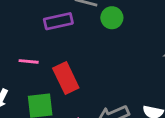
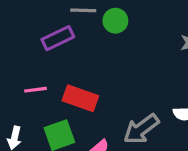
red rectangle: (66, 78) -> (80, 98), turned -32

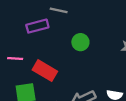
green circle: (115, 21) -> (80, 42), moved

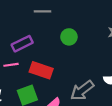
purple rectangle: (37, 26) -> (22, 44), moved

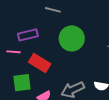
green circle: (69, 37) -> (72, 38), size x1.6

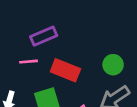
green circle: (72, 38) -> (113, 65), moved, size x0.6

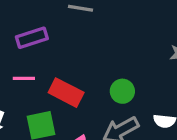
purple rectangle: (44, 36) -> (32, 38), moved

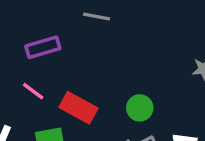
pink line: (24, 78) -> (33, 91), turned 35

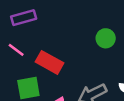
green circle: (140, 108) -> (106, 38), moved

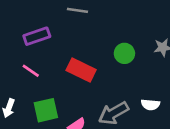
red rectangle: (49, 62) -> (81, 70), moved

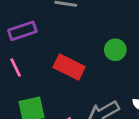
pink line: (31, 71) -> (16, 67), turned 30

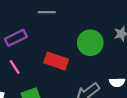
green circle: (115, 50) -> (90, 43), size x1.5

